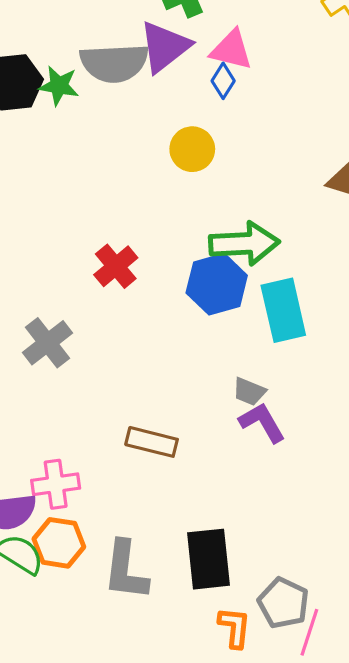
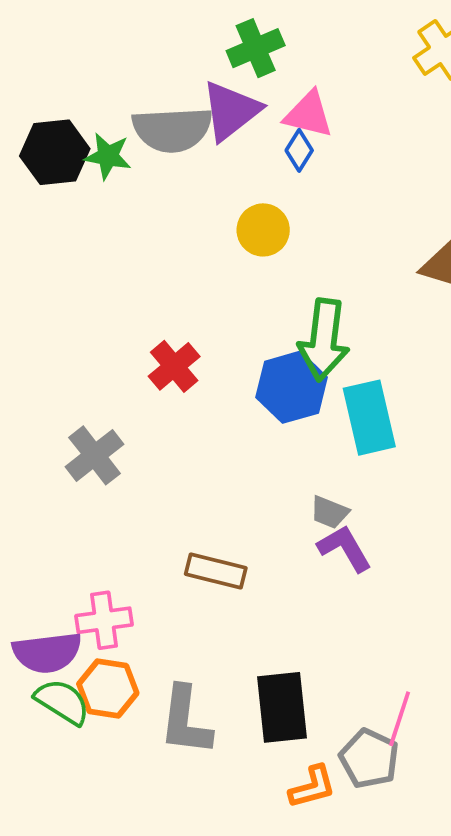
green arrow: (244, 243) -> (324, 340), turned 100
orange L-shape: (235, 627) -> (312, 787), turned 69
pink line: (309, 632) -> (400, 719), moved

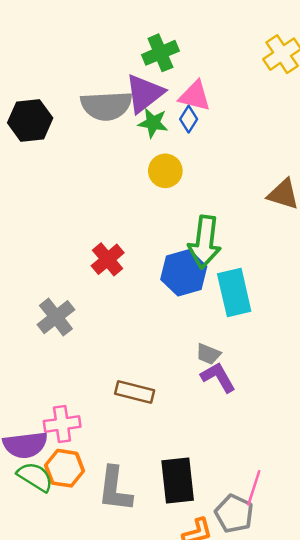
green star: (108, 156) -> (153, 123), moved

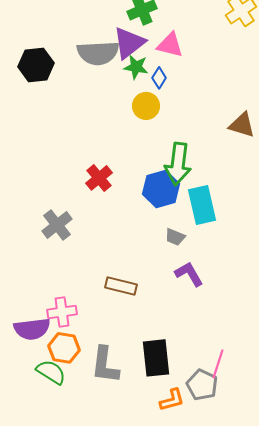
blue diamond: (189, 119) -> (159, 78), moved
gray trapezoid: (208, 354) -> (175, 237), moved
green semicircle: (35, 477) -> (51, 372), moved

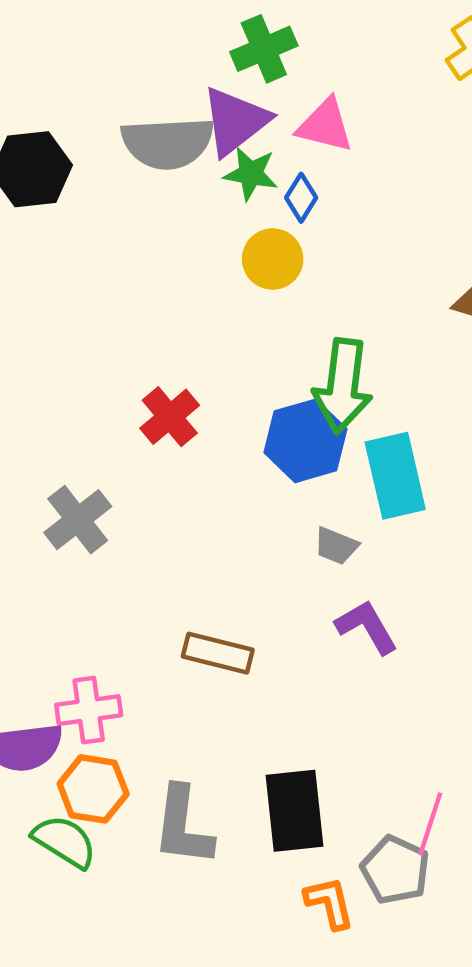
orange L-shape: (172, 400) -> (330, 903), turned -88

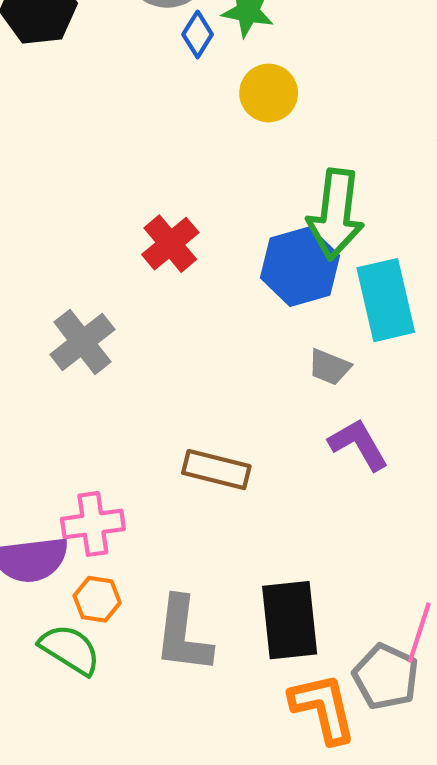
blue diamond: (301, 198) -> (198, 34), moved
orange hexagon: (93, 789) -> (97, 599), size x0.7
orange L-shape: (330, 903) -> (323, 708), size x1.4

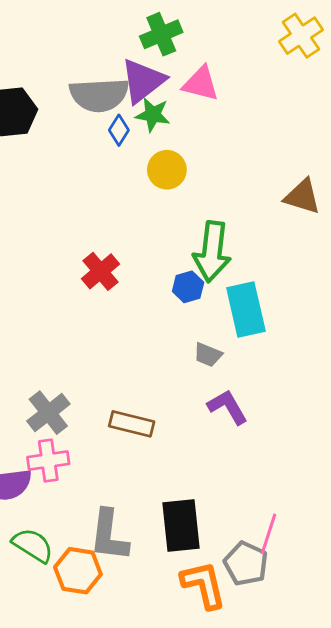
blue hexagon: (300, 267) -> (188, 287), size x0.6
gray cross: (82, 342) -> (48, 413), moved
orange hexagon: (97, 599) -> (78, 571), moved, size x1.5

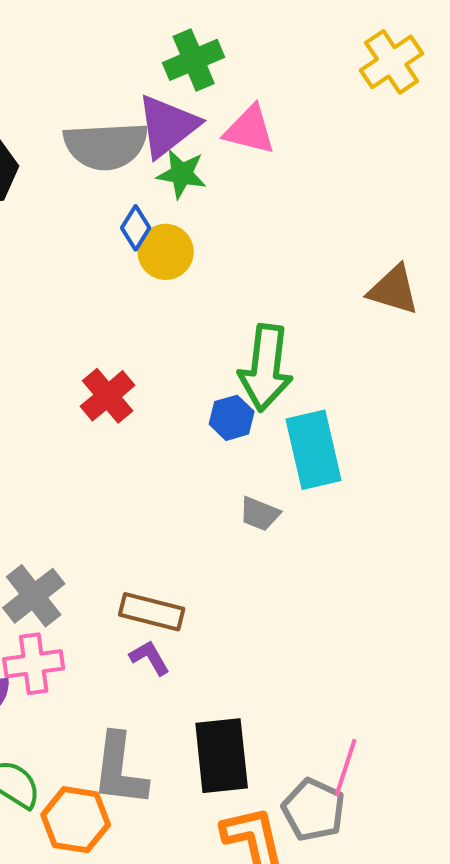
blue diamond: (119, 130) -> (136, 228), moved
yellow circle: (167, 170) -> (166, 252), moved
purple L-shape: (228, 407) -> (150, 658), moved, size x0.7

